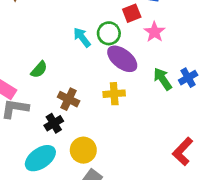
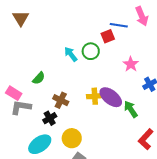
pink star: (154, 32) -> (131, 64), moved
purple ellipse: (122, 59) -> (111, 97), moved
green arrow: (163, 79) -> (131, 109), moved

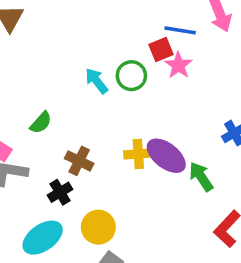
pink star: (131, 64) -> (178, 65), moved

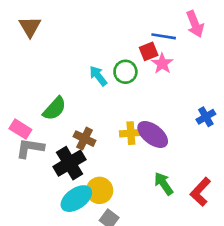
green semicircle: (41, 123) -> (55, 109), size x1.4
green arrow: (201, 177) -> (164, 184), moved
black cross: (60, 192) -> (70, 163), size x1.6
cyan ellipse: (43, 238) -> (76, 199), moved

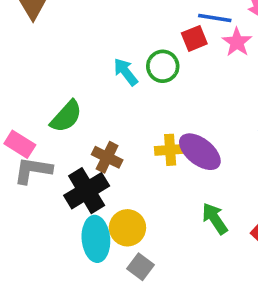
pink star: (162, 64) -> (237, 42), moved
cyan ellipse: (76, 199) -> (96, 239), turned -60

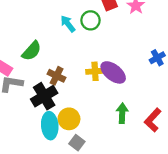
green arrow: (215, 219) -> (122, 113), turned 36

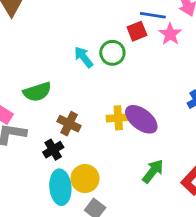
green semicircle: (32, 51) -> (37, 92), turned 30
black cross: (44, 96) -> (53, 150), size x0.6
green arrow: (122, 113) -> (153, 171), turned 36

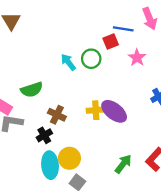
pink star: (170, 34) -> (137, 58), moved
green arrow: (153, 171) -> (123, 164), moved

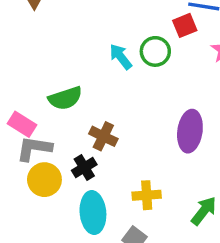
yellow cross: (96, 110) -> (147, 195), moved
purple ellipse: (114, 111) -> (190, 131), turned 60
yellow circle: (69, 158) -> (44, 180), moved

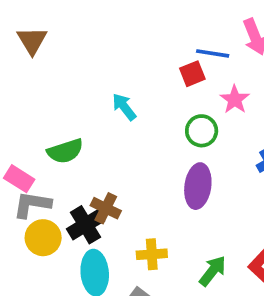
green circle: (155, 51) -> (202, 131), moved
brown cross: (103, 136) -> (106, 208), moved
black cross: (84, 167) -> (85, 225), size x1.4

